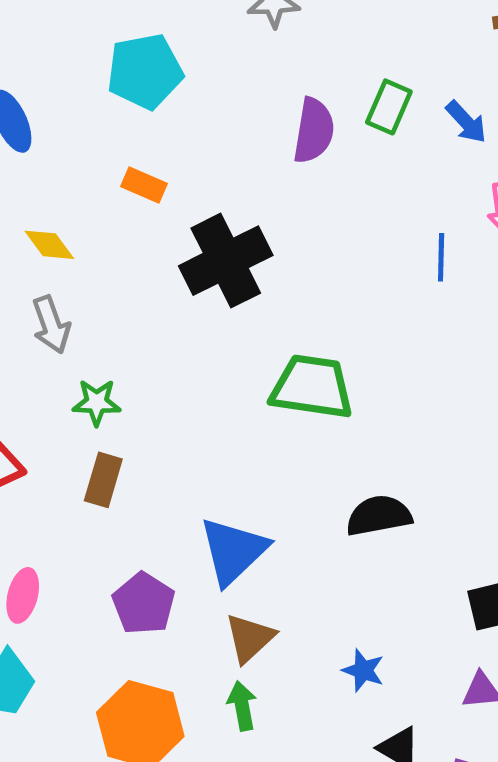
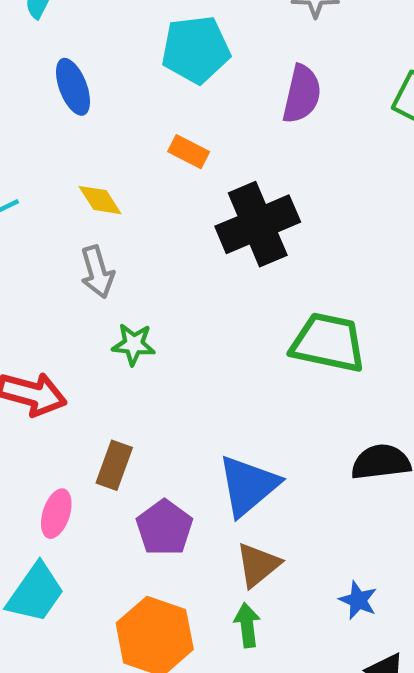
purple semicircle: (314, 131) -> (302, 94), moved
brown rectangle: (103, 480) -> (114, 465), moved

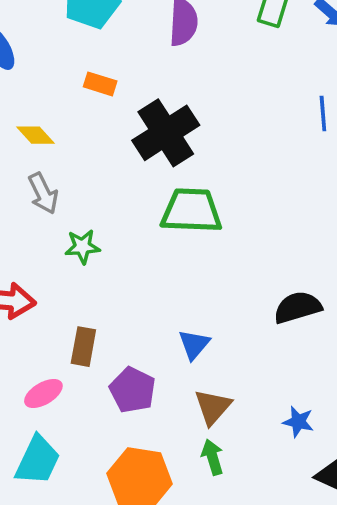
green trapezoid: (328, 343) -> (191, 211), moved
blue triangle: (248, 486) -> (194, 344), size x0.6
pink ellipse: (56, 514) -> (43, 393), turned 51

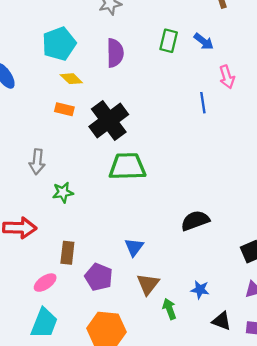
orange rectangle: (100, 84) -> (64, 109), moved
yellow diamond: (36, 135) -> (71, 79), moved
gray arrow: (43, 193) -> (37, 162), turned 35
green arrow: (212, 457) -> (169, 309), moved

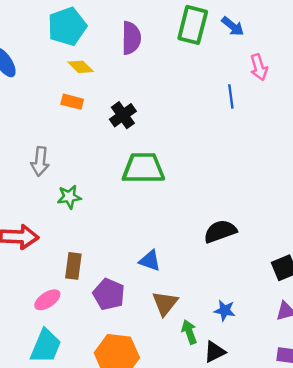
green rectangle: (169, 41) -> (193, 25), size x1.4
black cross: (109, 120) -> (123, 115), size x0.6
blue triangle: (134, 247) -> (150, 261), turned -48
black triangle: (222, 321) -> (215, 352), moved, turned -48

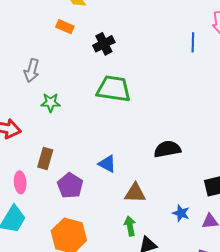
pink ellipse: (47, 300) -> (20, 182), turned -70
brown triangle: (165, 303) -> (135, 193), moved, turned 45
blue star: (225, 310) -> (181, 213), moved

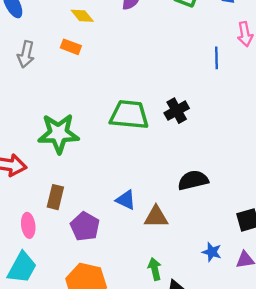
black cross: (104, 44) -> (177, 111), moved
gray arrow: (32, 70) -> (26, 54), moved
green star: (51, 103) -> (59, 133), size x1.8
brown triangle: (135, 193) -> (156, 217), moved

